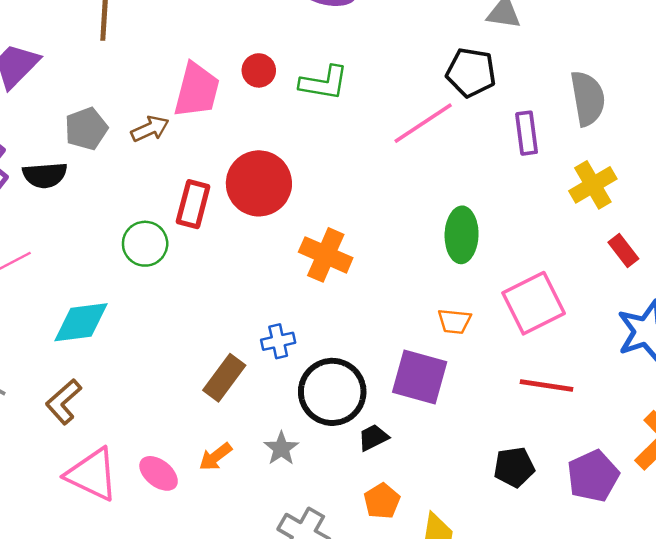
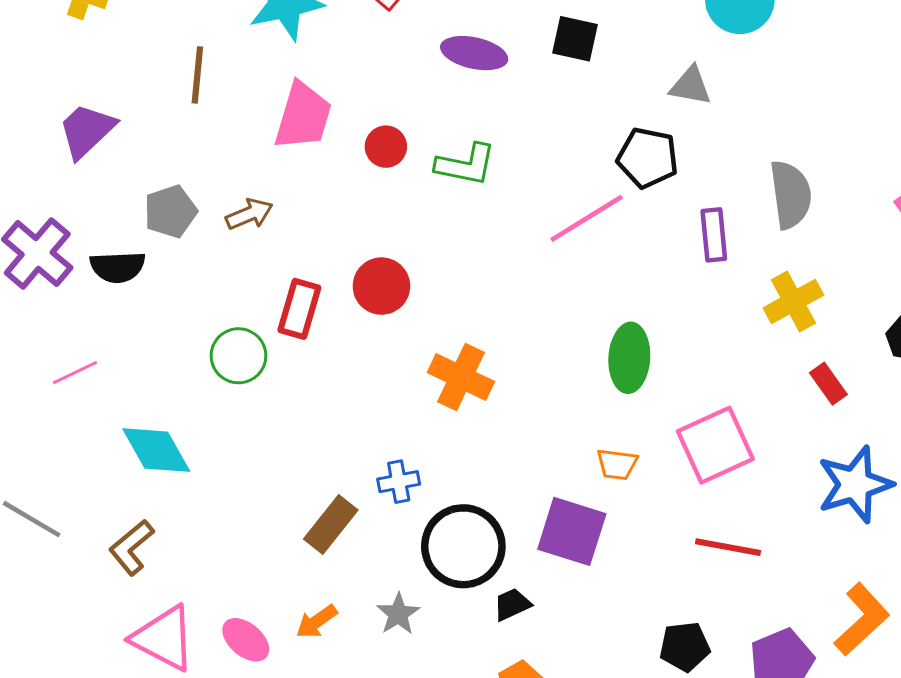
pink trapezoid: (197, 90) -> (303, 116), moved
red circle: (259, 183) -> (381, 286), size x0.7
cyan diamond: (81, 322) -> (156, 450), turned 66

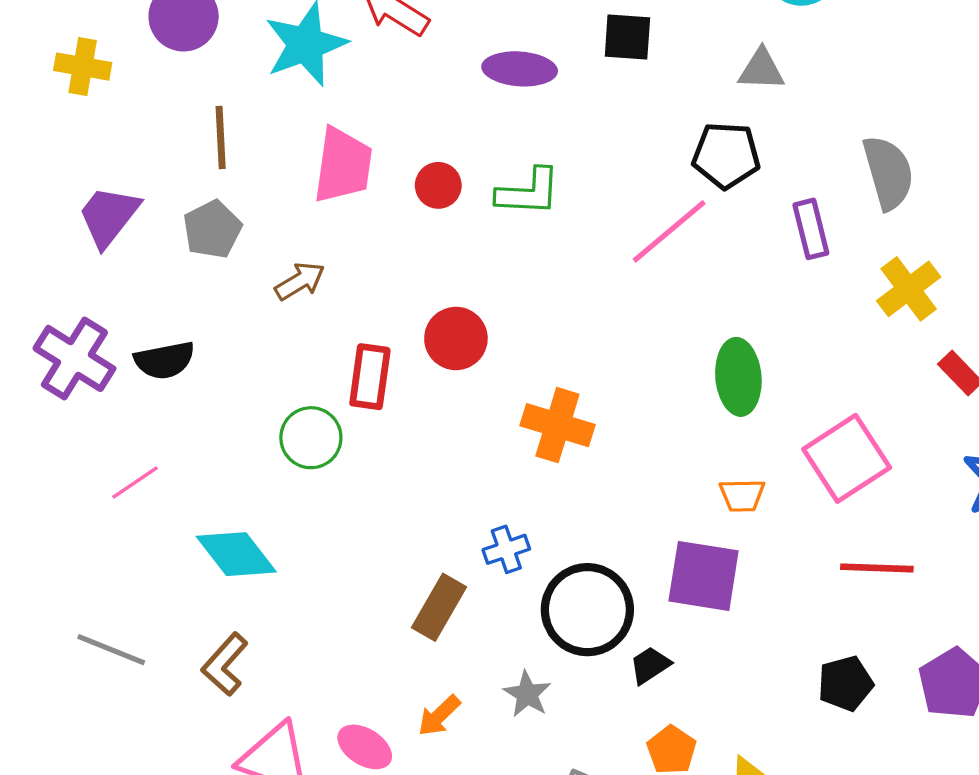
gray pentagon: (170, 211) -> (212, 229), moved

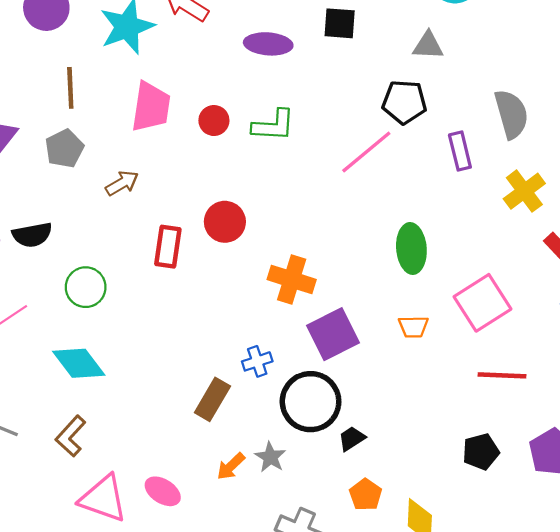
green circle: (311, 438) -> (86, 287), moved
purple square: (704, 576) -> (333, 334), moved, turned -36
orange arrow: (439, 716) -> (231, 466), moved

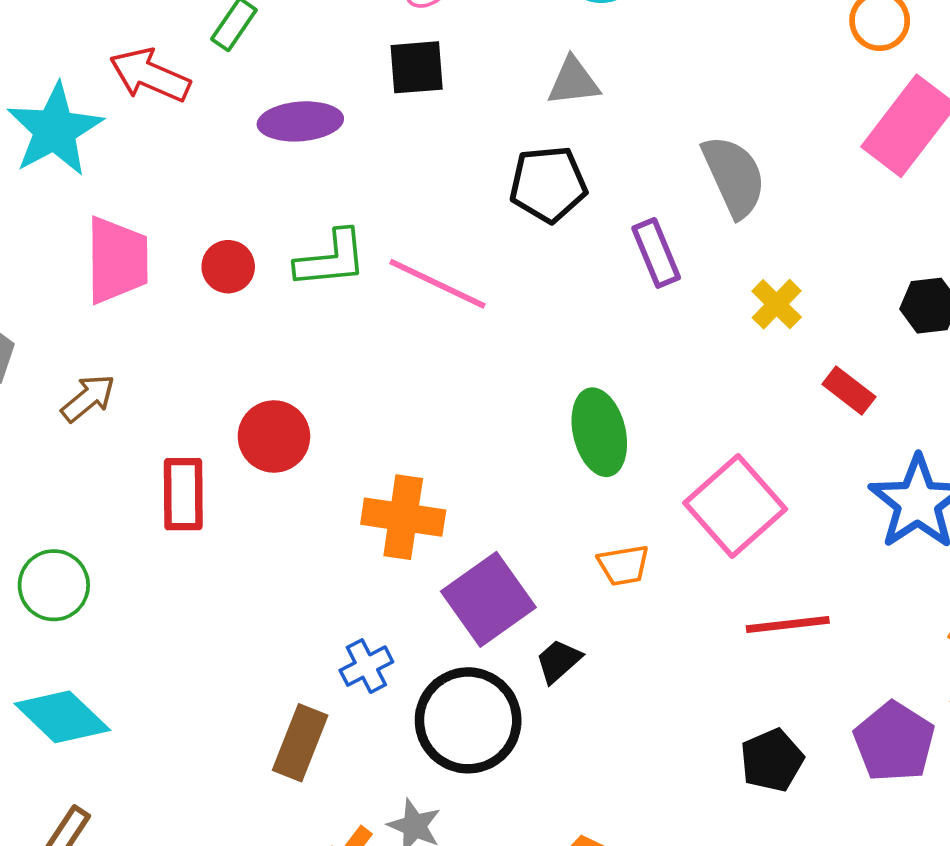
pink line: (366, 152) -> (437, 284), moved, turned 74
yellow cross: (524, 191) -> (777, 304), size x0.7
black trapezoid: (352, 439) -> (558, 661), moved

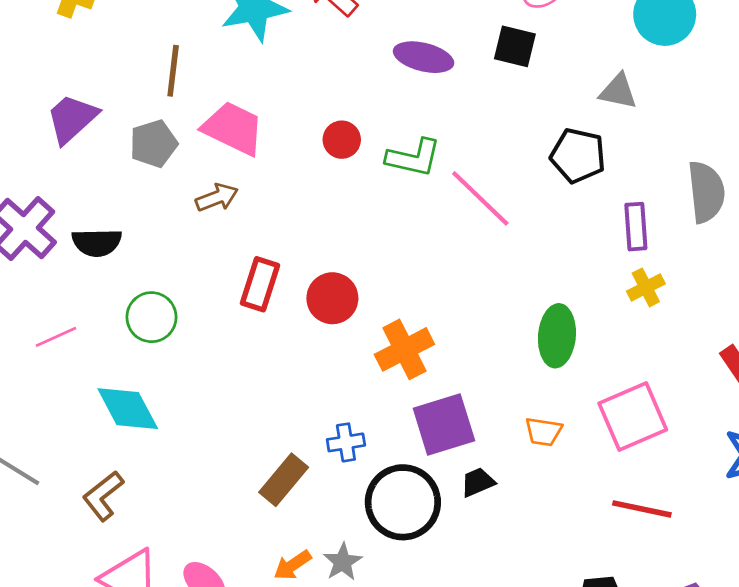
pink trapezoid: (117, 260) -> (233, 128), moved, turned -82
yellow cross: (777, 304) -> (646, 287), moved
red circle: (274, 436) -> (332, 298), moved
orange cross: (403, 517) -> (404, 349), turned 36

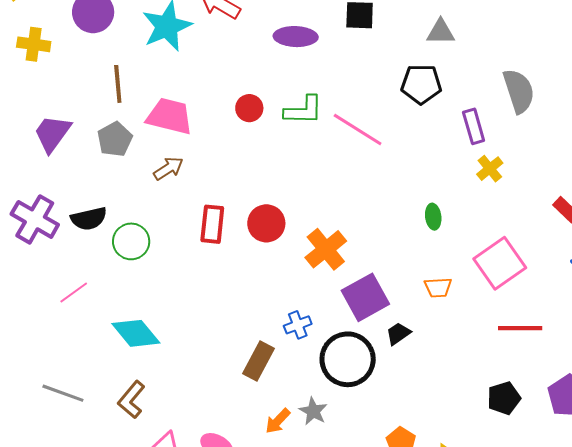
green circle: (151, 317) -> (131, 241), moved
green ellipse: (557, 336) -> (433, 217), size x0.6

